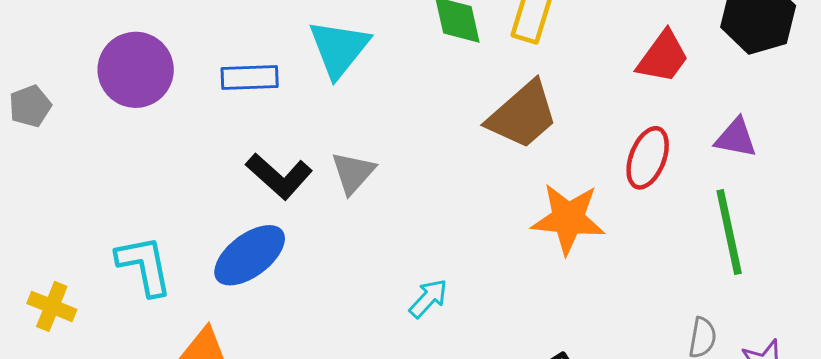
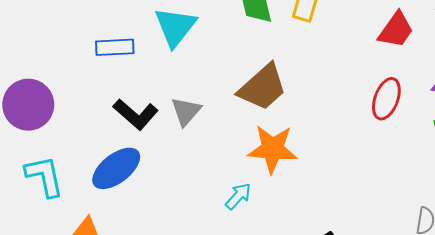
purple circle: (136, 70) -> (28, 105), moved
brown trapezoid: (523, 115) -> (263, 87), moved
orange star: (568, 219) -> (273, 149), moved

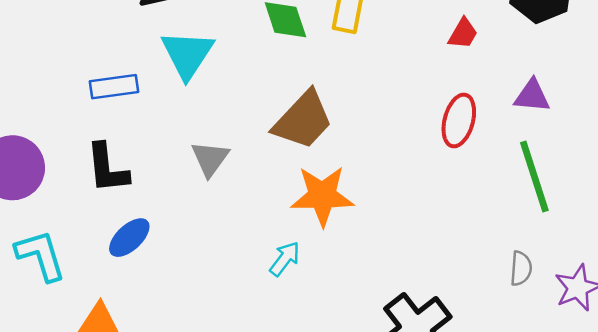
red trapezoid: (396, 30) -> (463, 34), size x0.7
black L-shape: (136, 114) -> (107, 168), moved, turned 48
blue ellipse: (116, 168) -> (129, 238), size x0.7

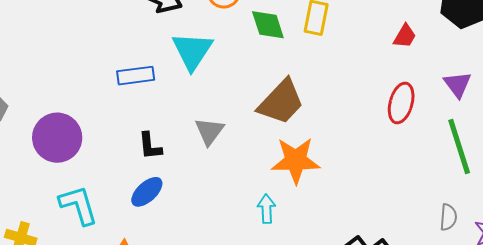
purple triangle: (532, 96) -> (458, 84), turned 48
black L-shape: (107, 168) -> (150, 146), moved, size x0.7
cyan arrow: (285, 259) -> (266, 209), turned -40

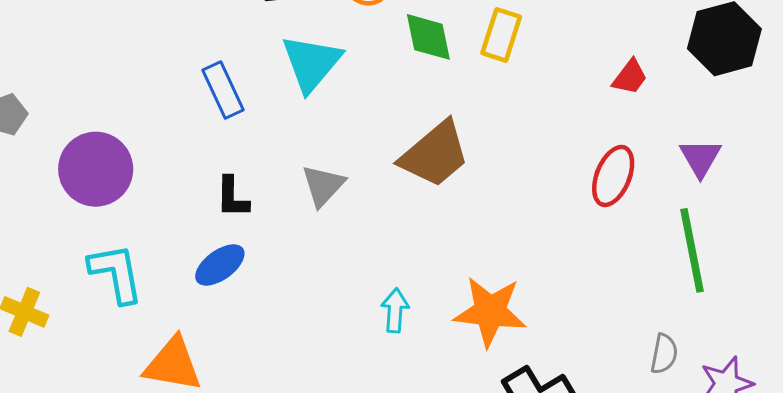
blue rectangle: (136, 76) -> (223, 90), turned 66
orange star: (296, 160) -> (490, 312), moved

